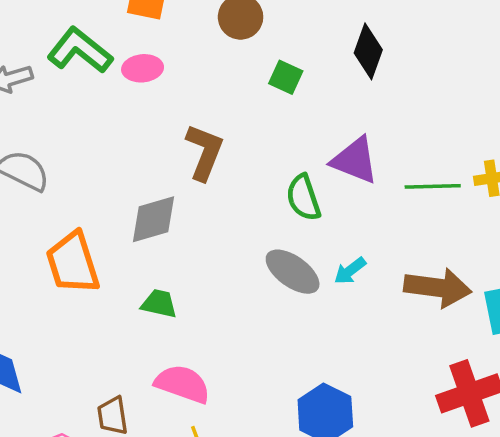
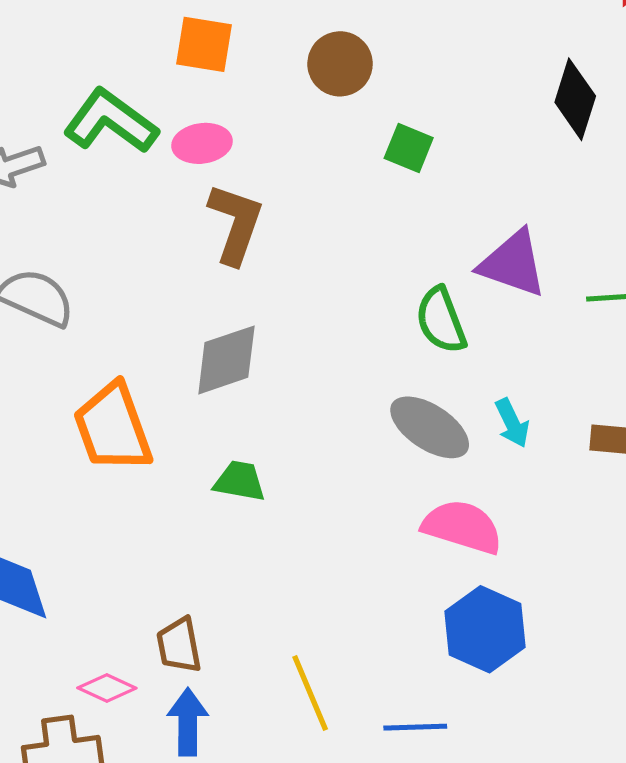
black diamond: (368, 51) -> (575, 99), moved
brown L-shape: (204, 152) -> (235, 224), moved
cyan arrow: (350, 271) -> (512, 423), turned -76
pink semicircle: (183, 384) -> (462, 527), moved

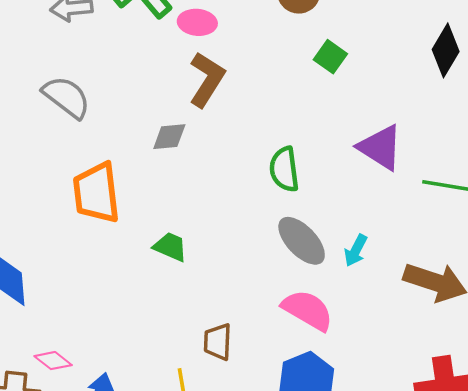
green semicircle: (441, 320) -> (284, 169), moved
gray diamond: (226, 360) -> (169, 137), moved, size x0.7
cyan arrow: (512, 423) -> (356, 251), turned 40
brown trapezoid: (179, 645) -> (218, 342), moved

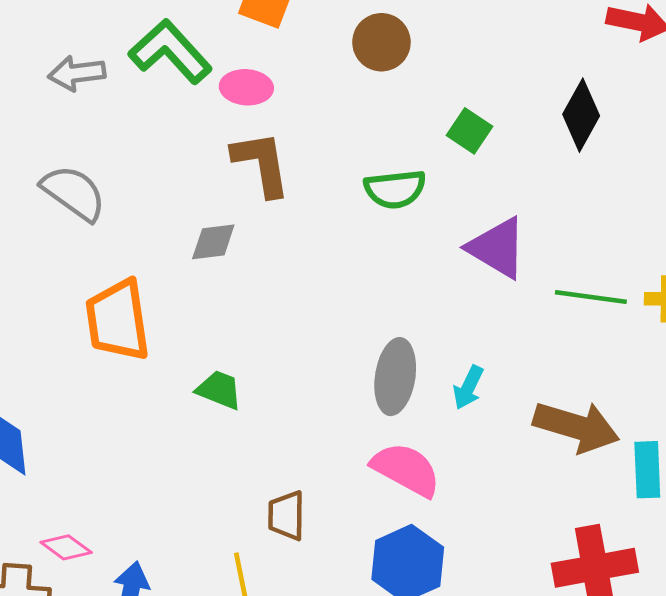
green square: (330, 57) -> (469, 131), moved
brown L-shape: (207, 79) -> (261, 164), turned -40
green semicircle: (284, 169) -> (395, 189), moved, turned -87
gray ellipse: (302, 241) -> (395, 377), turned 54

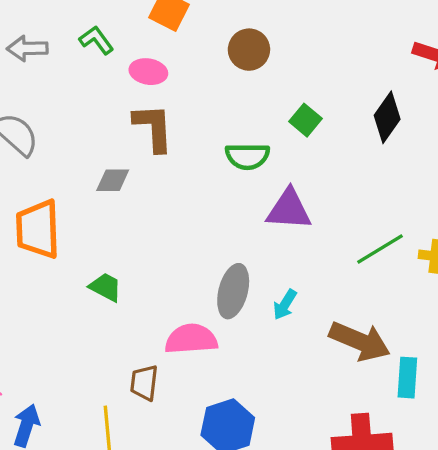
green L-shape: (170, 52) -> (96, 40), size x0.6
purple triangle: (497, 248) -> (289, 210), moved, turned -33
green line: (591, 297) -> (380, 249), turned -45
pink semicircle: (406, 469) -> (191, 339), moved, turned -39

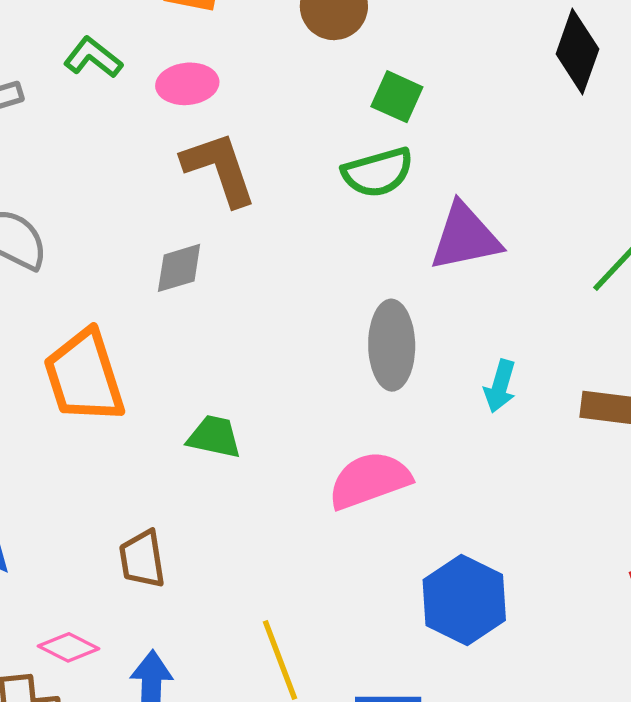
green square: (305, 120) -> (397, 97), moved
gray ellipse: (233, 291) -> (392, 345), moved
brown trapezoid: (144, 383) -> (142, 559), moved

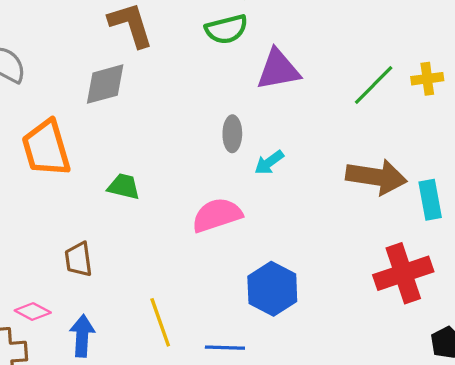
gray diamond: (179, 268) -> (105, 84), size x1.4
gray ellipse: (392, 345) -> (232, 134), size x0.7
cyan arrow: (500, 386) -> (269, 162), moved, turned 36

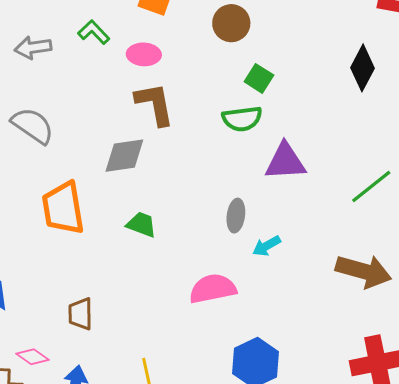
green trapezoid: (124, 187) -> (141, 224), moved

